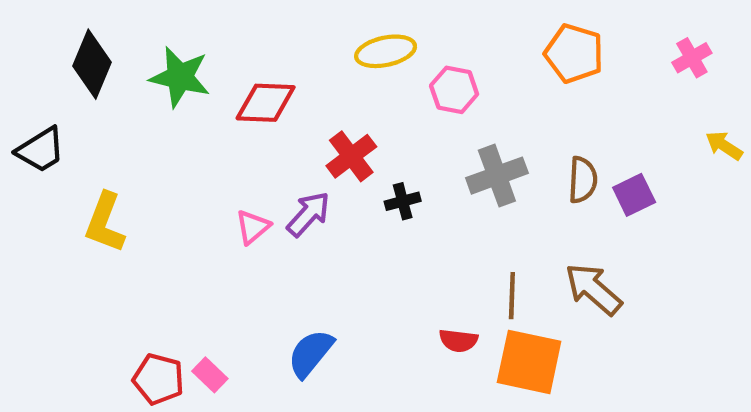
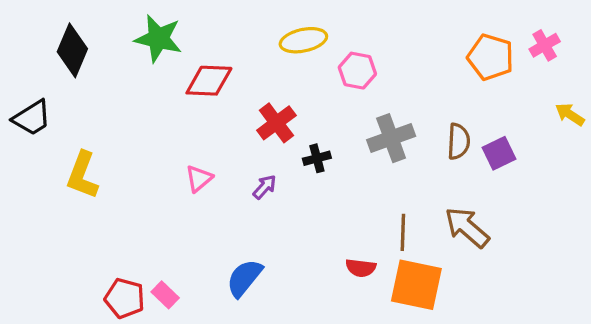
orange pentagon: (574, 53) -> (491, 57), moved
green star: (180, 77) -> (158, 39), moved
purple arrow: (308, 214) -> (265, 187), moved, size x0.7

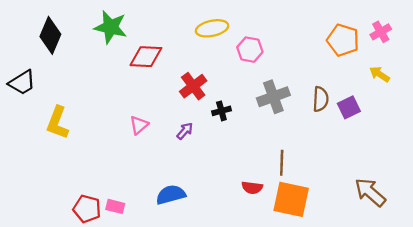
yellow arrow: (570, 114) -> (380, 74), moved
brown arrow: (467, 227) -> (370, 192), moved
blue semicircle: (244, 278) -> (171, 195), turned 36
pink rectangle: (165, 295) -> (115, 206), turned -30

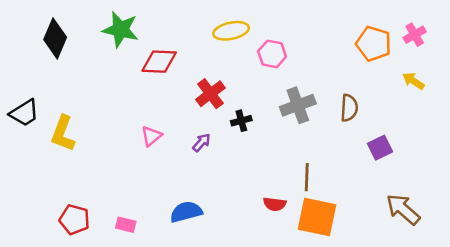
black trapezoid: (22, 83) -> (24, 113), moved
purple square: (349, 107) -> (380, 148), moved
red pentagon: (87, 209) -> (74, 220), moved

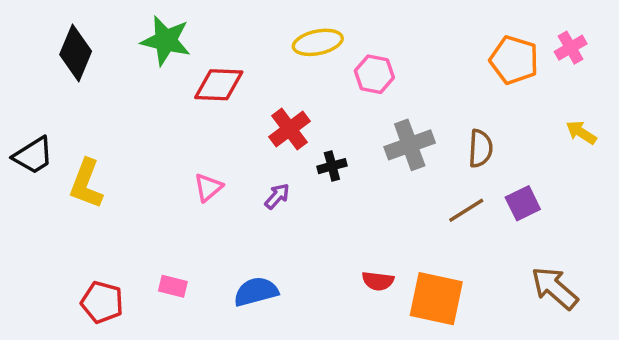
yellow arrow: (413, 81) -> (581, 133), moved
brown line: (307, 177) -> (466, 210), moved, turned 56
pink rectangle: (126, 225) -> (173, 286), moved

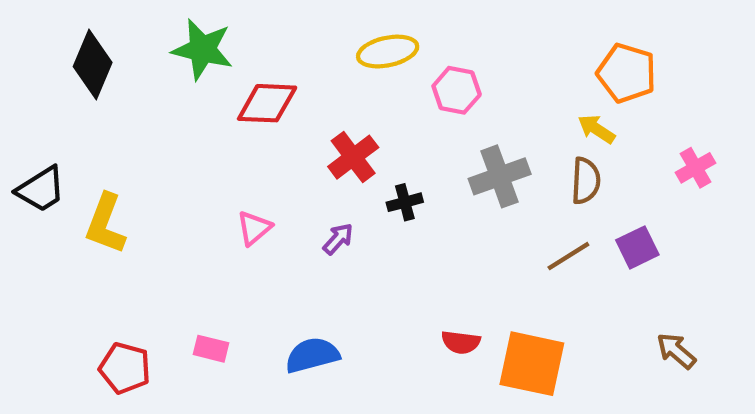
pink cross: (571, 48) -> (696, 168), moved
yellow arrow: (581, 133) -> (596, 129), moved
brown arrow: (555, 288) -> (676, 351), size x0.7

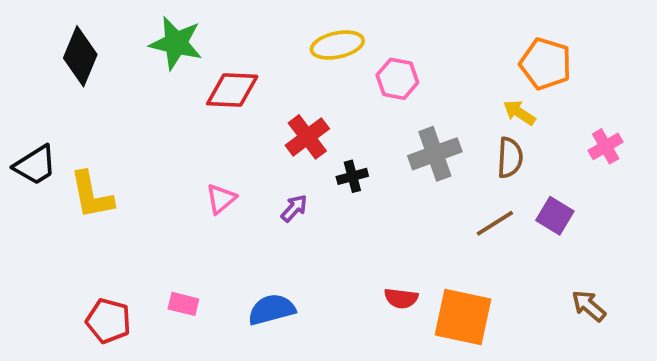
yellow L-shape: (106, 224) -> (92, 195), turned -32
purple square: (637, 247) -> (555, 216), turned -33

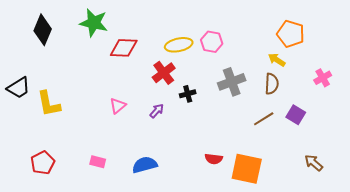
yellow ellipse: (337, 45) -> (179, 45), moved
red pentagon: (108, 321) -> (43, 163), moved, turned 30

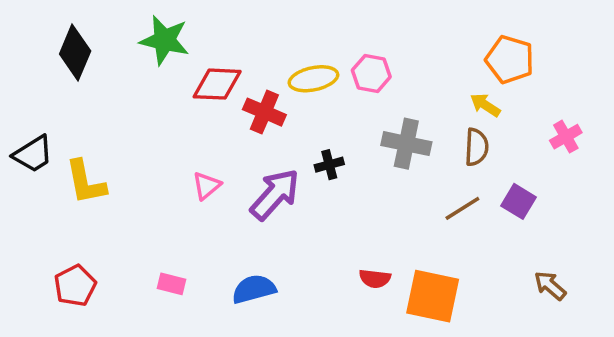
red cross: (164, 73) -> (264, 112), moved, turned -30
gray cross: (232, 82) -> (406, 144), turned 32
purple arrow: (157, 111) -> (275, 194), size x2.0

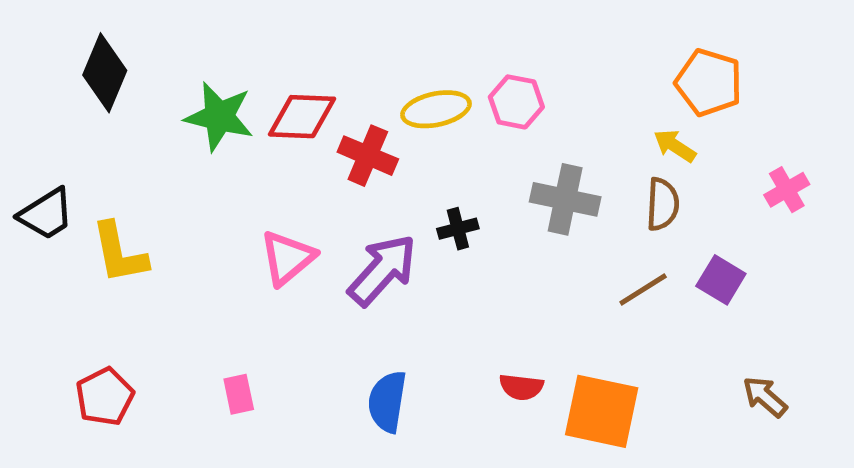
green star: (164, 40) -> (219, 117), moved
pink triangle: (207, 186) -> (287, 258), size x1.4
pink rectangle: (172, 284) -> (239, 394), turned 64
blue semicircle: (254, 289) -> (387, 402), moved, turned -66

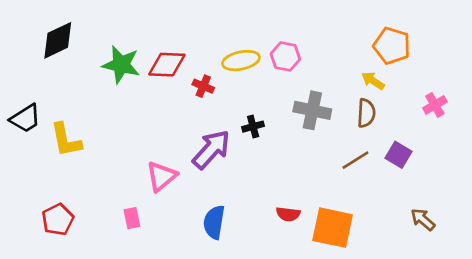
black diamond: (105, 73) -> (58, 40), turned 42
red cross: (368, 156) -> (203, 86), size x0.7
pink triangle: (287, 258) -> (161, 176), moved

